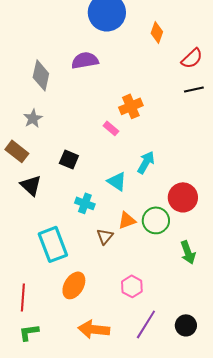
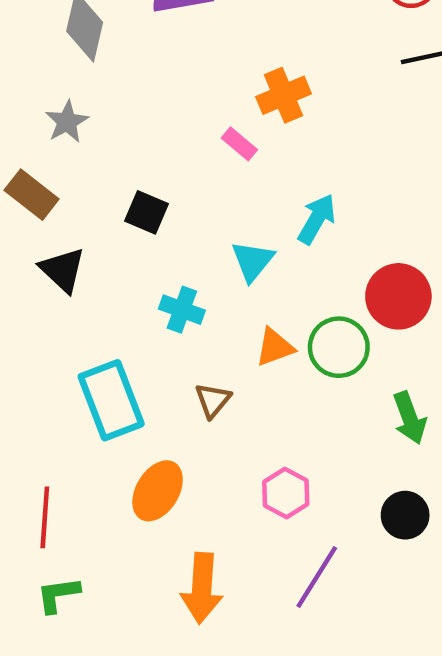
cyan triangle: (117, 181) -> (253, 261), turned 35
brown triangle: (105, 236) -> (213, 400), moved
black circle: (186, 325) -> (405, 515), moved
orange arrow: (94, 329) -> (202, 588), turned -92

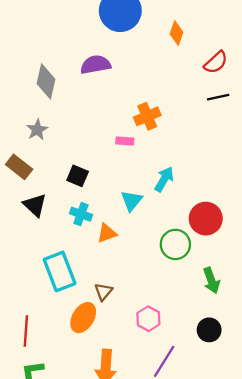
pink rectangle: (239, 144) -> (125, 141), turned -36
cyan cross: (182, 310) -> (81, 214), moved
orange triangle: (275, 347) -> (107, 233), moved
brown triangle: (213, 400) -> (103, 292), moved

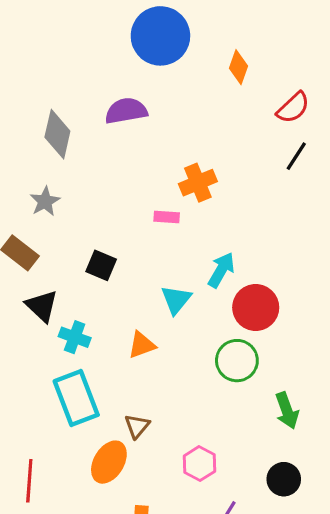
black line: (218, 97) -> (296, 156), turned -45
cyan cross: (81, 214) -> (75, 337), moved
red circle: (206, 219) -> (256, 307), moved

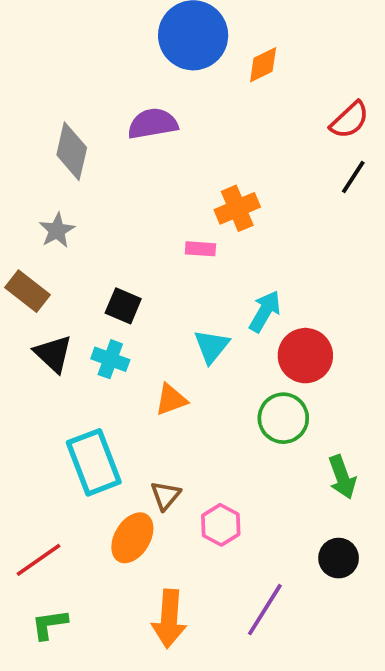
orange diamond: (238, 67) -> (263, 65), moved, turned 44
cyan cross: (75, 337) -> (110, 359), moved
pink hexagon: (199, 464) -> (221, 525), moved
red line: (29, 481) -> (39, 560), turned 51

